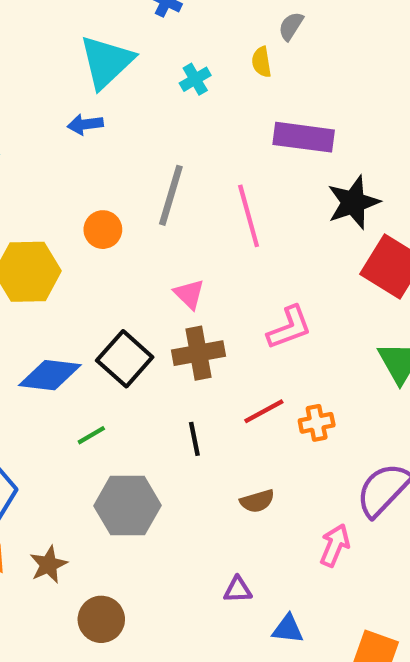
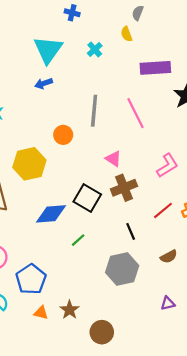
gray hexagon: (128, 506) -> (122, 269), moved

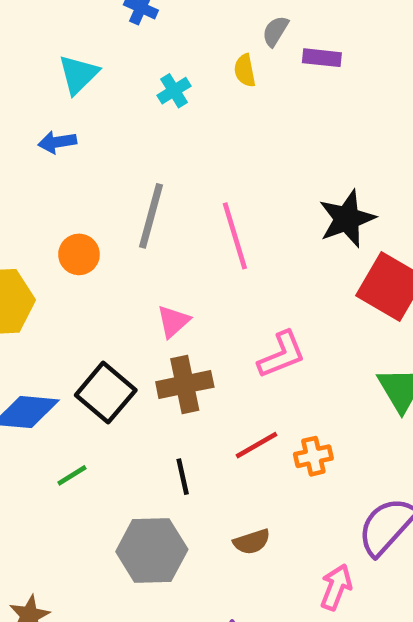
cyan triangle: (48, 50) -> (78, 74), size x0.7
purple rectangle: (155, 68) -> (322, 58), moved, size x0.6
pink triangle: (113, 159) -> (173, 321), turned 35

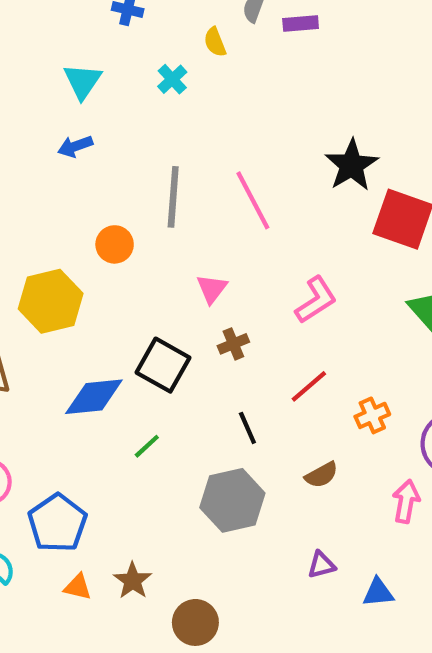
yellow semicircle: (245, 70) -> (215, 42), moved
brown cross: (185, 384) -> (233, 344), size x0.6
orange cross: (313, 456) -> (372, 415), moved

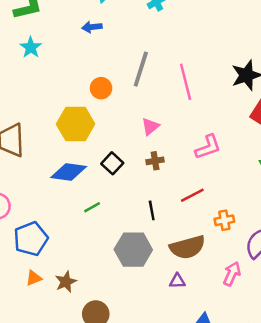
yellow hexagon: (51, 301) -> (76, 124), moved
black square: (163, 365) -> (112, 163), size x0.7
brown semicircle: (321, 475) -> (187, 247), size x1.8
purple triangle: (321, 565) -> (177, 281), moved
orange triangle: (78, 587) -> (34, 278), turned -49

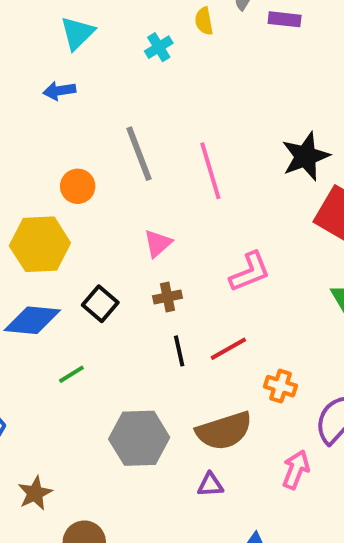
gray line: (141, 69) -> (139, 154), turned -36
black line: (152, 210) -> (179, 351), moved
orange cross: (224, 220) -> (281, 386), turned 30

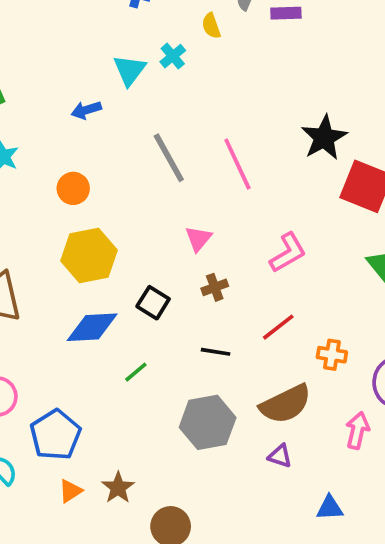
cyan triangle: (77, 33) -> (129, 70), moved
orange circle: (78, 186) -> (73, 188), moved
black line: (179, 351) -> (216, 352), moved, turned -60
purple triangle: (210, 485) -> (280, 456), turned 30

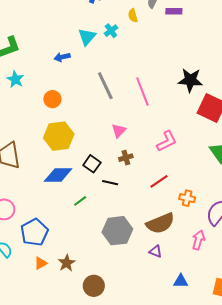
black star: (324, 138) -> (190, 80), turned 30
black line: (216, 352) -> (110, 183), moved

